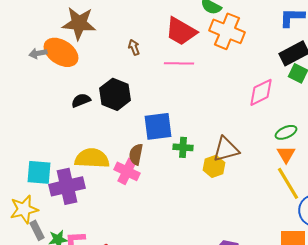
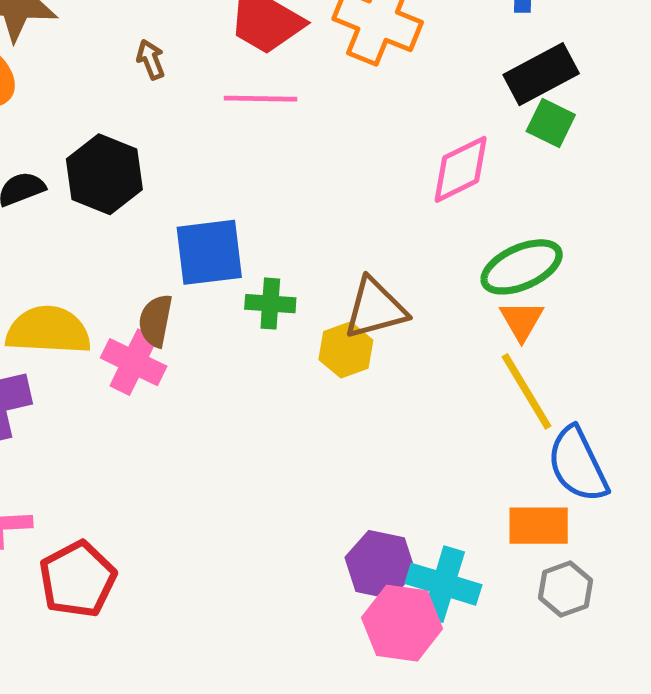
green ellipse: (286, 132) -> (522, 267), size x1.5

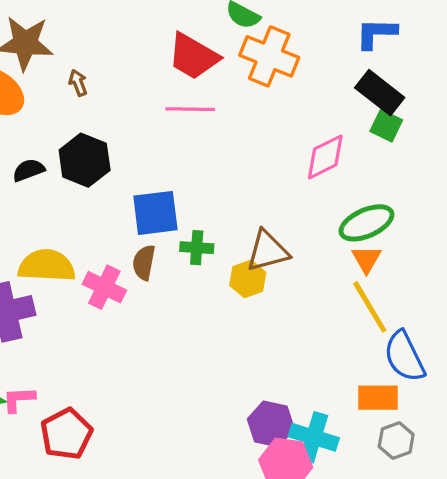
brown arrow: (151, 60) -> (78, 83), moved
black rectangle: (541, 74) -> (380, 93), turned 66
brown semicircle: (156, 321) -> (144, 262), moved

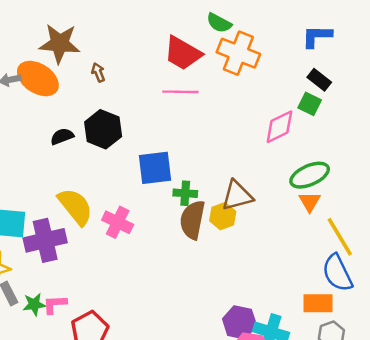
black rectangle: (380, 93) -> (319, 80), size x0.7
green square: (386, 126) -> (310, 104), moved
brown semicircle: (144, 262) -> (192, 220), moved, size x1.5
yellow semicircle: (47, 266) -> (75, 207), turned 48
yellow line: (370, 307) -> (340, 237), moved

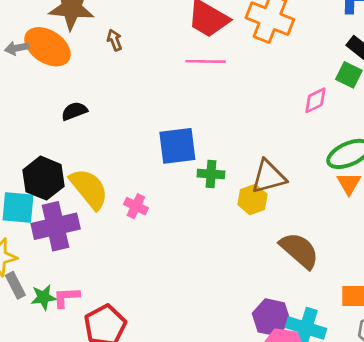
pink diamond: (279, 127) -> (315, 100), size x0.7
black hexagon: (103, 129) -> (43, 178), moved
brown semicircle: (192, 220) -> (299, 250), moved, turned 120
pink cross: (118, 222) -> (136, 206), size x0.7

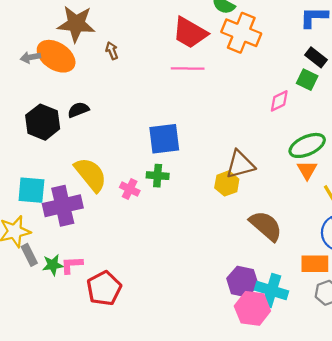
green cross: (211, 174) -> (158, 176), moved
black hexagon: (43, 178) -> (43, 122), moved

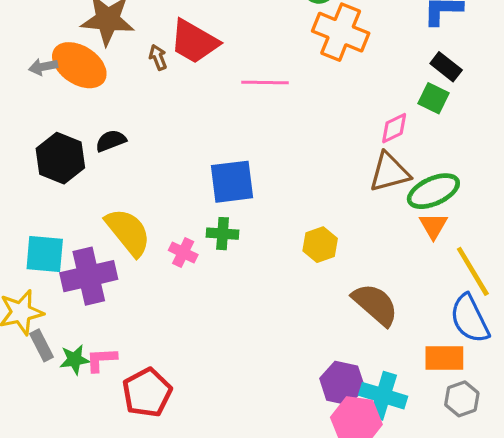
red trapezoid: (190, 33) -> (194, 42), moved
brown triangle: (240, 164) -> (389, 172), moved

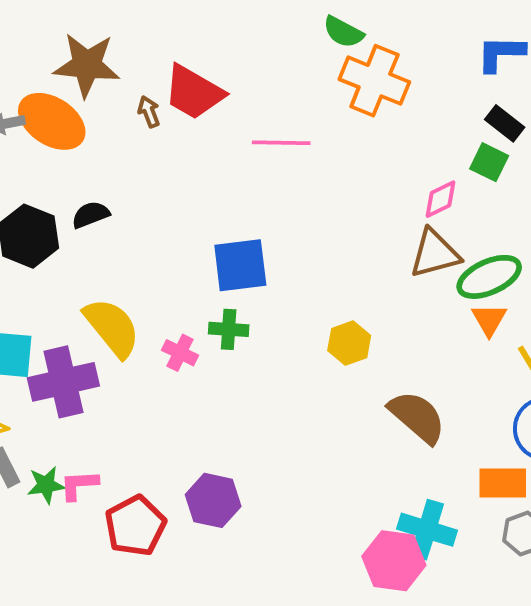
purple hexagon: (342, 383) -> (213, 500), moved

